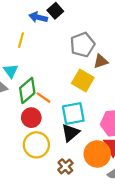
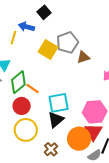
blue arrow: (38, 17) -> (26, 27), moved
yellow square: (83, 80) -> (48, 49), moved

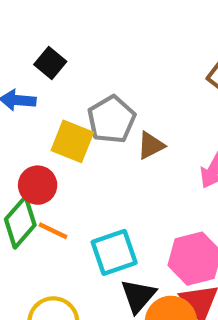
red circle: (22, 106) -> (38, 185), moved
black triangle: (56, 120) -> (138, 296), moved

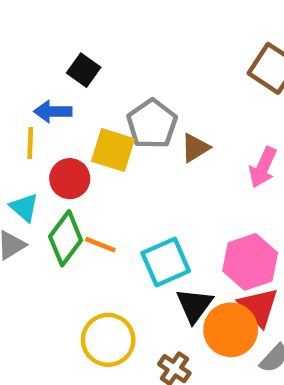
red circle: (38, 185) -> (70, 179), moved

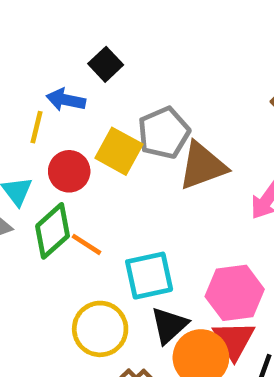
brown triangle: (195, 148) -> (202, 166), size x1.6
yellow circle: (108, 340) -> (100, 329), moved

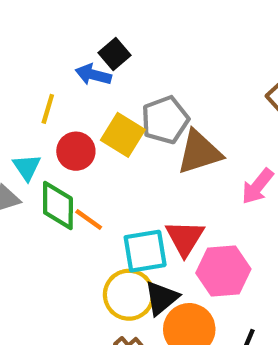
blue arrow: (66, 100) -> (93, 75), moved
green diamond: (53, 231) -> (58, 205), turned -51
yellow circle: (100, 329) -> (129, 295), moved
red triangle: (234, 340) -> (185, 238), moved

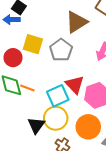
gray pentagon: (165, 120) -> (61, 50), moved
brown triangle: (199, 152) -> (76, 22), moved
black triangle: (161, 298) -> (36, 125), moved

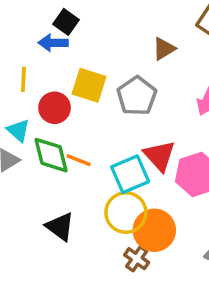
brown triangle: (76, 22) -> (164, 49), size x0.6
black triangle: (36, 125) -> (60, 227), moved, turned -30
orange circle: (88, 127) -> (154, 230), moved

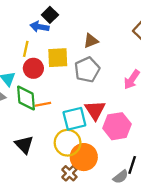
brown triangle: (164, 49) -> (91, 41), moved
yellow line: (23, 79) -> (26, 49), moved
yellow square: (89, 85) -> (58, 58), turned -30
orange line: (78, 160) -> (43, 104), turned -42

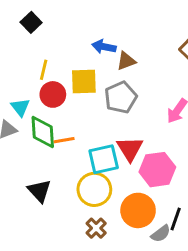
black square: (50, 15) -> (31, 22), moved
blue arrow: (40, 27) -> (104, 47), moved
orange circle: (84, 157) -> (138, 210), moved

